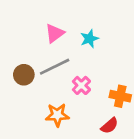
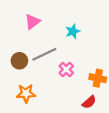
pink triangle: (55, 33) -> (32, 22), moved
orange star: (57, 115) -> (26, 93), moved

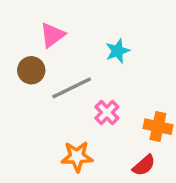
brown circle: (19, 61) -> (31, 70), moved
orange star: (26, 93) -> (77, 156), moved

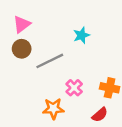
pink triangle: (52, 35) -> (22, 24), moved
pink cross: (107, 112) -> (74, 88), moved

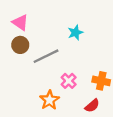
pink triangle: (22, 24) -> (20, 22), turned -48
orange star: (53, 109) -> (49, 100), turned -30

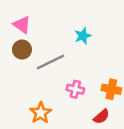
pink cross: (69, 81) -> (75, 89), turned -32
orange star: (49, 100) -> (41, 113), moved

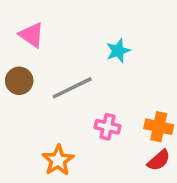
brown circle: (22, 50) -> (19, 81), moved
red semicircle: (101, 117) -> (159, 160), moved

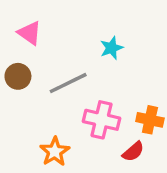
pink cross: (108, 127) -> (101, 120), size x1.5
red semicircle: (159, 160) -> (133, 152), moved

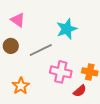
cyan star: (112, 48) -> (67, 29), size x1.5
orange star: (55, 152) -> (21, 86), moved

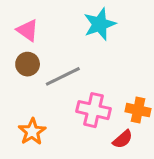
cyan star: (67, 29) -> (100, 24), moved
brown circle: (11, 46) -> (28, 64), moved

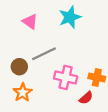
pink triangle: (28, 30) -> (30, 22), moved
brown circle: (28, 64) -> (19, 67), moved

